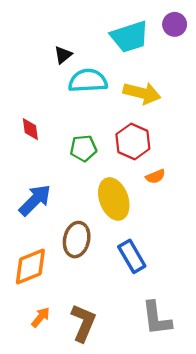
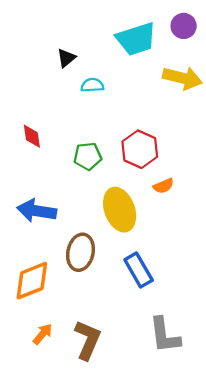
cyan semicircle: (88, 81) -> (92, 85), size x0.6
yellow arrow: (142, 93) -> (182, 78), moved
blue arrow: (35, 200) -> (37, 211), turned -126

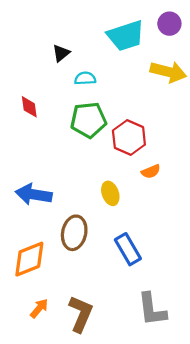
red diamond: (32, 136) -> (29, 107), moved
green pentagon: (88, 156) -> (88, 120), moved, size x1.4
yellow ellipse: (120, 210) -> (110, 193), size x0.6

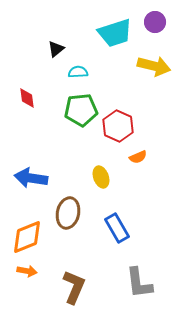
orange arrow: (39, 308) -> (27, 271), moved, turned 60

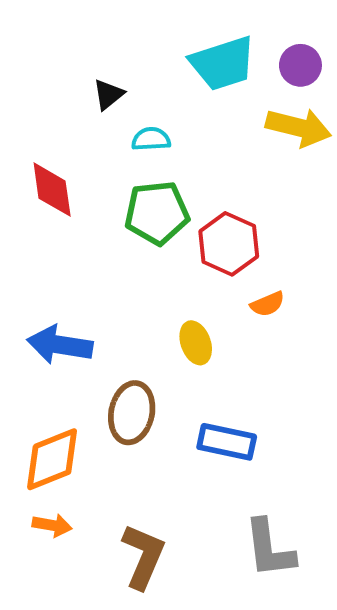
purple circle: (155, 22) -> (300, 65), moved
red diamond: (27, 98) -> (52, 190), size x1.4
blue rectangle: (117, 228) -> (227, 442), turned -48

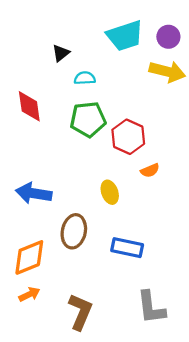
orange arrow: (52, 525) -> (29, 294), turned -36

